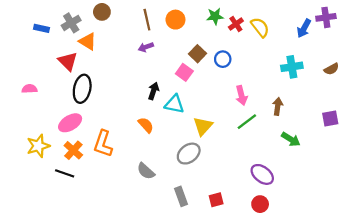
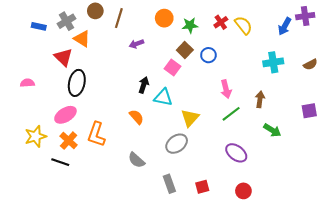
green star: (215, 16) -> (190, 25), moved
brown line: (147, 20) -> (119, 18), moved, turned 30
purple ellipse: (262, 174) -> (236, 153), moved

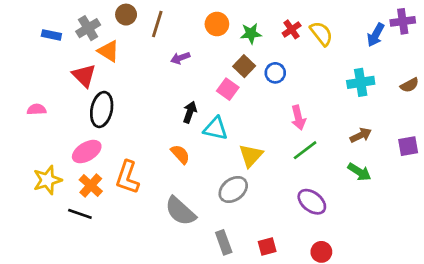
brown arrow: (260, 99) -> (361, 135), moved, turned 56
gray semicircle: (136, 160) -> (180, 211), size x1.4

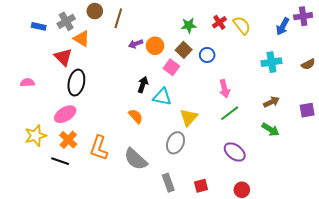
orange circle: (217, 24) -> (155, 46), moved
orange L-shape: (127, 177) -> (99, 148), moved
gray ellipse: (233, 190) -> (175, 143), turned -30

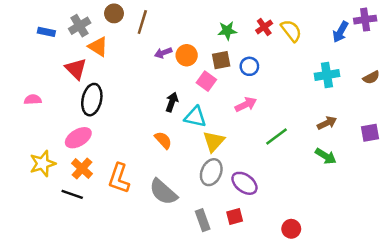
brown square: (184, 50) -> (221, 60), turned 35
pink arrow: (224, 89) -> (246, 104), moved, turned -102
yellow triangle: (189, 117) -> (214, 141), moved
purple ellipse: (235, 152) -> (244, 183), moved
red square: (201, 186) -> (235, 216), moved

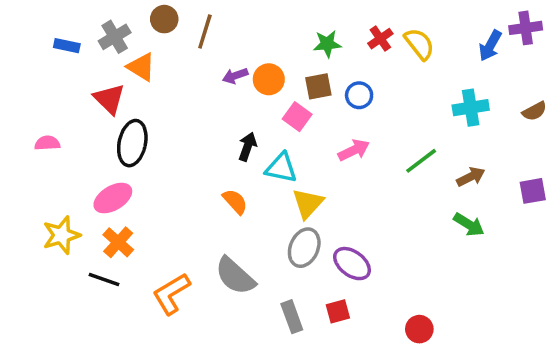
green line: (276, 136) -> (421, 161), moved
orange L-shape: (119, 178) -> (171, 294), moved, turned 40

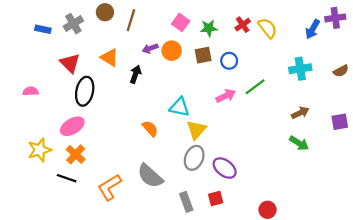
orange triangle: (141, 67) -> (109, 57), moved
pink square: (297, 117) -> (181, 22), moved
black arrow: (247, 147) -> (135, 74), moved
green line: (421, 161) -> (255, 87), moved

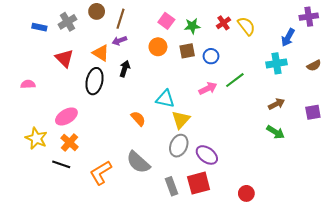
blue arrow: (313, 29) -> (288, 37), moved
purple arrow: (150, 48) -> (119, 41), moved
black ellipse: (85, 91) -> (95, 81), moved
yellow star: (40, 150) -> (36, 138), turned -30
red square: (216, 198) -> (199, 183), size x1.6

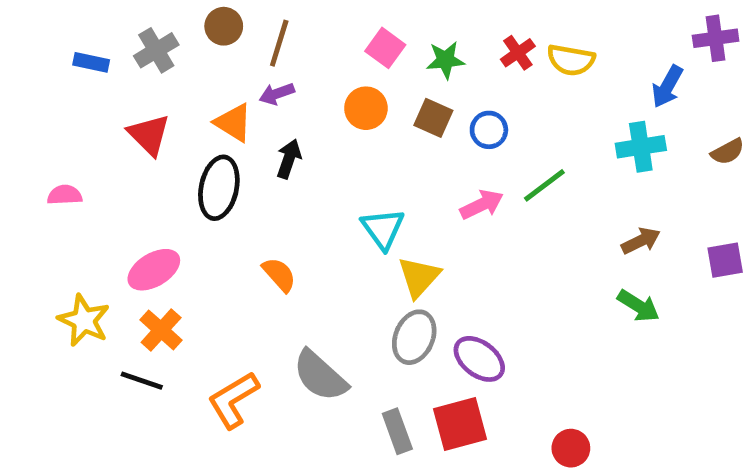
yellow semicircle: (246, 26) -> (571, 60), turned 138
brown square: (187, 51) -> (433, 118), turned 35
cyan triangle: (165, 99) -> (383, 229), turned 42
orange semicircle: (138, 119) -> (279, 275), moved

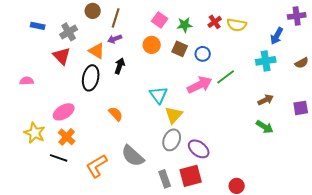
gray cross: (156, 50) -> (69, 32), moved
pink arrow: (482, 205) -> (200, 85), size x1.4

